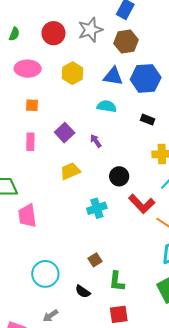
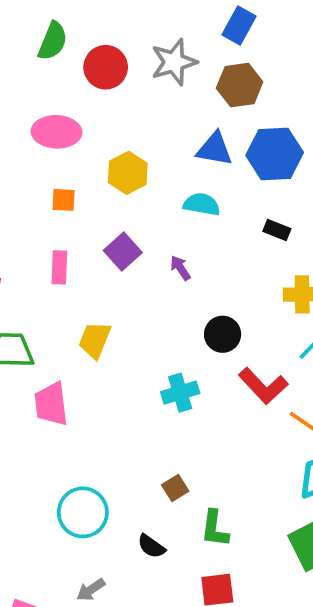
green semicircle: (14, 34) -> (53, 41), moved, size x1.5
yellow hexagon: (72, 73) -> (128, 173), moved
yellow trapezoid: (70, 171) -> (95, 340), moved, turned -45

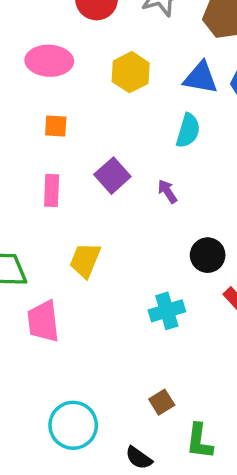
yellow hexagon: (128, 173) -> (131, 72), moved
cyan semicircle: (202, 204) -> (188, 131), turned 96

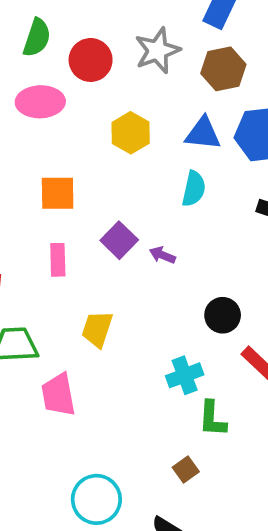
pink ellipse: (49, 61) -> (40, 102), moved
orange square: (56, 126) -> (58, 193), size x1.5
purple arrow: (167, 191) -> (162, 255), moved, turned -30
green L-shape: (199, 441) -> (212, 419), moved

